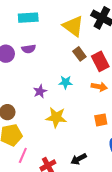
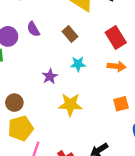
purple semicircle: (29, 49) -> (33, 29), turned 72
brown rectangle: (79, 54) -> (70, 34), moved

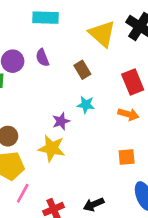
purple star: (50, 76) -> (61, 121), moved
yellow star: (70, 105) -> (52, 148), moved

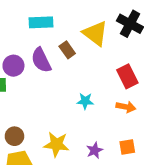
purple semicircle: (42, 58) -> (41, 60), size x1.5
brown rectangle: (82, 70) -> (67, 50), moved
purple star: (61, 121) -> (95, 150), moved

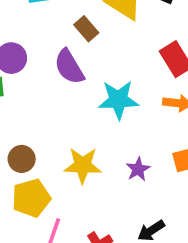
purple semicircle: (41, 60) -> (69, 67), moved
cyan star: (85, 101) -> (118, 100), size x1.6

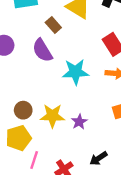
brown circle: (22, 159) -> (23, 110), moved
purple star: (138, 169) -> (79, 122), moved

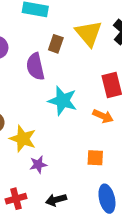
brown rectangle: (53, 25) -> (56, 44), turned 42
purple star: (79, 122) -> (38, 164), moved

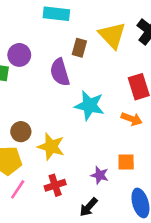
purple star: (38, 164) -> (100, 175), moved, turned 30
red cross: (16, 199) -> (55, 185), moved
black arrow: (56, 200) -> (89, 207), turned -30

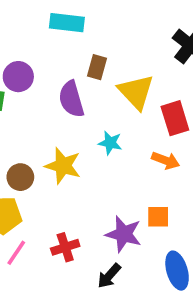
yellow triangle: (112, 35) -> (136, 92), moved
cyan star: (89, 106) -> (110, 143), size x0.6
yellow star: (51, 147) -> (63, 166), moved
purple star: (100, 175) -> (124, 234), size x1.5

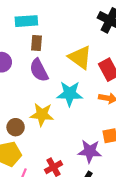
brown rectangle: (97, 67) -> (36, 43), moved
cyan star: (110, 143) -> (70, 94), size x1.6

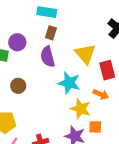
yellow star: (42, 114) -> (81, 109), moved
brown circle: (16, 127) -> (18, 86), moved

